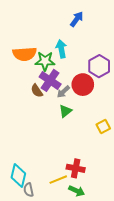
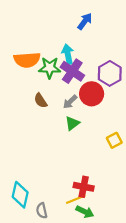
purple cross: (50, 80) -> (72, 71), moved
yellow line: (58, 180) -> (76, 199), moved
gray semicircle: (29, 190) -> (42, 211), moved

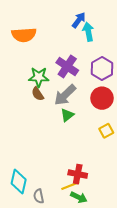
cyan arrow: (68, 54) -> (88, 32), moved
orange semicircle: (27, 60) -> (24, 35), moved
green star: (50, 68) -> (39, 77), moved
red circle: (92, 94) -> (102, 98), moved
gray arrow: (70, 102) -> (65, 95), size x1.6

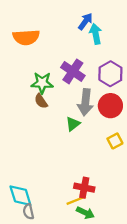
gray arrow: (65, 95) -> (85, 102), moved, turned -40
cyan diamond: (19, 181) -> (20, 196), turned -30
gray semicircle: (39, 196) -> (28, 212), moved

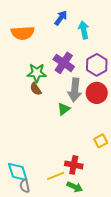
blue arrow: (85, 21) -> (61, 18), moved
yellow square: (115, 141) -> (101, 141), moved
yellow line: (76, 200) -> (56, 176), moved

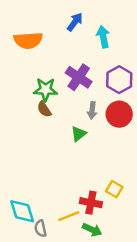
gray arrow: (75, 90) -> (92, 110), size x0.6
yellow square: (101, 141) -> (114, 189), moved, turned -32
gray semicircle: (25, 186) -> (40, 228), moved

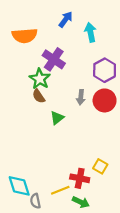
purple cross: (79, 77) -> (54, 59), moved
green star: (45, 90) -> (40, 79), turned 30
green triangle: (79, 134) -> (57, 118), moved

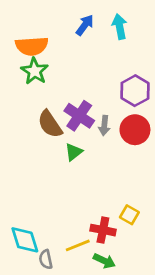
cyan arrow: (91, 32) -> (120, 27), moved
purple cross: (54, 59) -> (79, 116), moved
green star: (40, 79) -> (35, 71), moved
brown semicircle: (39, 96) -> (50, 124), size x1.5

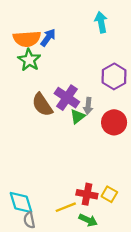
blue arrow: (85, 25) -> (48, 38), moved
red circle: (135, 130) -> (114, 122), moved
green triangle: (74, 152) -> (78, 116), moved
yellow square: (129, 215) -> (109, 194), moved
gray semicircle: (46, 259) -> (29, 220), moved

